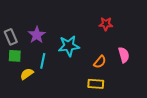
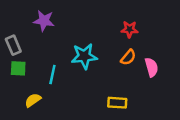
purple star: (37, 35) -> (44, 21), moved, turned -30
orange semicircle: (100, 62) -> (128, 57), moved
yellow semicircle: (27, 74) -> (33, 100), moved

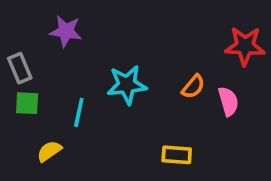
red star: (129, 29) -> (245, 46), moved, size x1.5

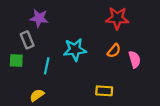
red star: (245, 46) -> (117, 18), moved
gray rectangle: (20, 68) -> (27, 40), moved
yellow semicircle: (49, 151) -> (37, 95), moved

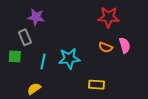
cyan star: (75, 50) -> (69, 58), moved
orange semicircle: (114, 51) -> (106, 47), turned 72
pink semicircle: (135, 59) -> (125, 45), moved

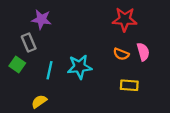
green square: (15, 56) -> (17, 64), turned 32
yellow rectangle: (96, 85) -> (129, 85), moved

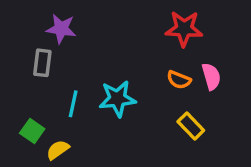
gray rectangle: (29, 42) -> (42, 63), turned 30
green square: (17, 64) -> (32, 131), moved
yellow rectangle: (129, 85) -> (191, 126), turned 42

